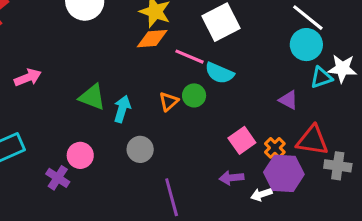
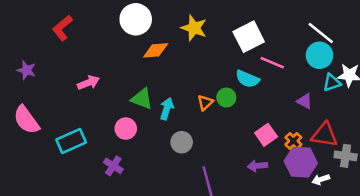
orange diamond: (152, 39) -> (156, 50), moved
pink line: (190, 57) -> (272, 63), moved
pink circle: (80, 155) -> (126, 129), moved
white arrow: (261, 194) -> (321, 179), moved

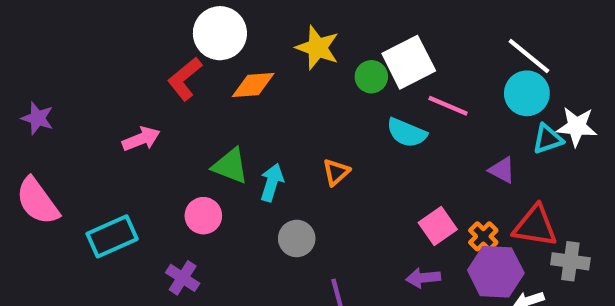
red L-shape: (62, 28) -> (185, 79), moved
green circle: (226, 98) -> (371, 77), moved

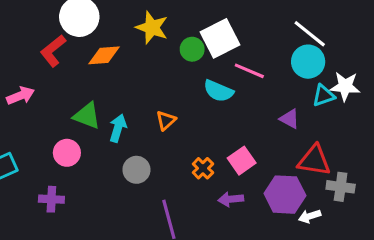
orange cross: (483, 236) -> (203, 168), moved
purple cross: (183, 278) -> (51, 199), turned -30

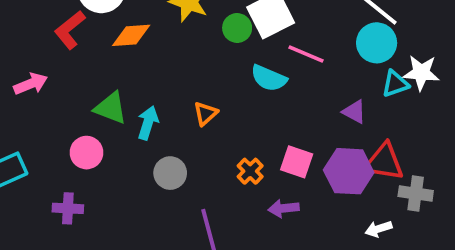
pink square: (242, 161) -> (297, 162), turned -36
purple hexagon: (285, 195) -> (349, 171), moved

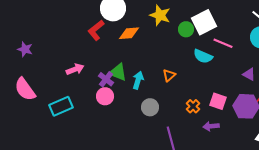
pink arrow: (31, 84) -> (75, 69), moved
purple cross: (68, 208) -> (106, 79), moved, turned 35

